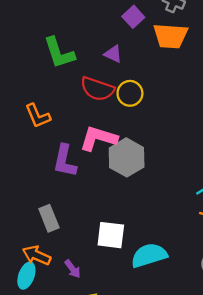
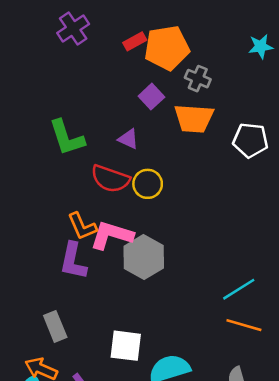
orange L-shape: (38, 116) -> (82, 226), moved

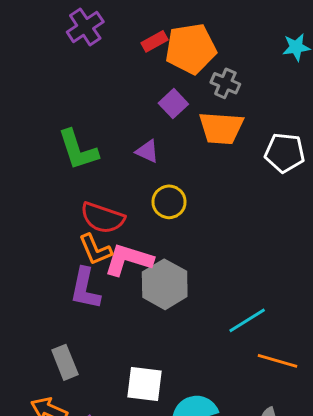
red semicircle: (110, 179) -> (103, 218), moved
cyan line: (239, 289) -> (247, 320), moved

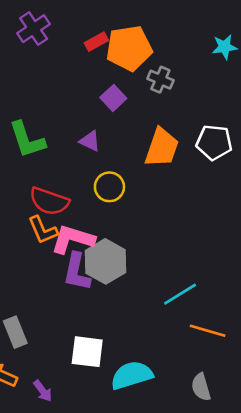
orange trapezoid: (221, 128) -> (162, 148), moved, turned -75
purple L-shape: (85, 289) -> (77, 272), moved

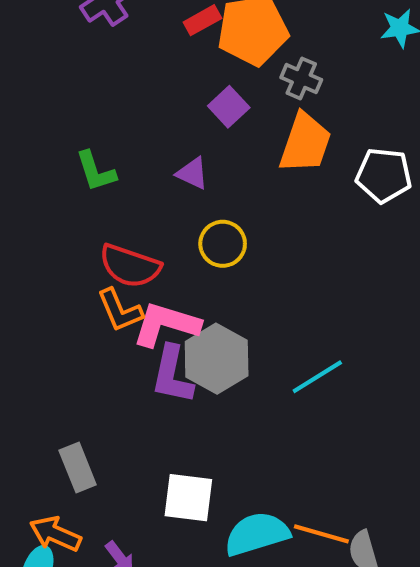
green L-shape: (27, 140) -> (96, 171), size x0.7
orange trapezoid: (162, 148) -> (305, 143), moved
cyan line: (180, 294) -> (317, 377), moved
orange line: (208, 331) -> (321, 534), moved

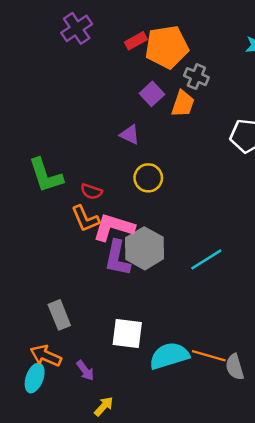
orange trapezoid: (305, 143) -> (183, 104), moved, size x0.7
green L-shape: (96, 171) -> (46, 175), moved, size x1.4
red semicircle: (130, 266) -> (91, 191), size x0.6

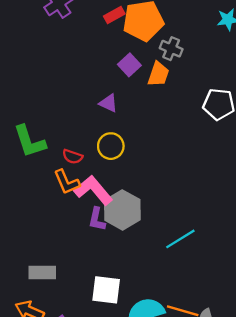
yellow circle: (148, 178) -> (111, 146), moved
pink L-shape: (114, 227) -> (93, 190), turned 33
purple L-shape: (117, 258) -> (97, 219), size x0.7
cyan line: (206, 259) -> (180, 239), moved
gray rectangle: (59, 315) -> (42, 273), turned -68

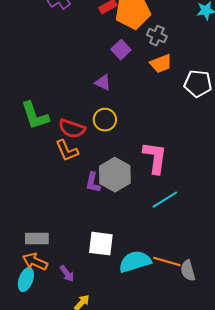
orange trapezoid: (158, 74) -> (161, 64), moved, turned 50
red semicircle: (72, 157) -> (72, 129), size x1.5
pink L-shape: (93, 190) -> (155, 158), moved, turned 48
gray rectangle: (42, 273) -> (37, 239), moved

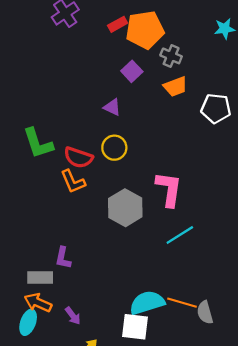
purple L-shape: (93, 183) -> (63, 258), moved
white square: (101, 244) -> (135, 327), moved

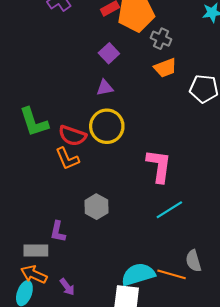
purple square: (132, 71) -> (109, 53), moved
purple triangle: (112, 107) -> (105, 88), turned -36
yellow circle: (114, 148) -> (107, 126), size x1.4
gray hexagon: (125, 208) -> (96, 207), moved, size x0.7
gray semicircle: (205, 312) -> (193, 261), moved

